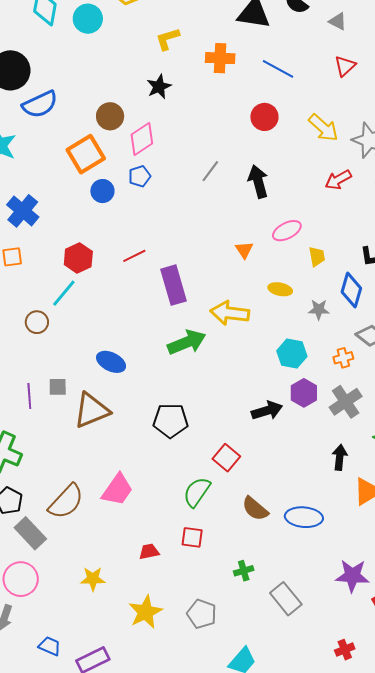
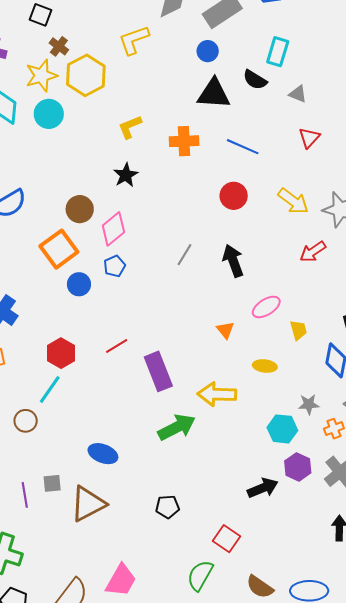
gray star: (319, 310) -> (309, 404), moved
black pentagon: (170, 421) -> (168, 507), size x0.7

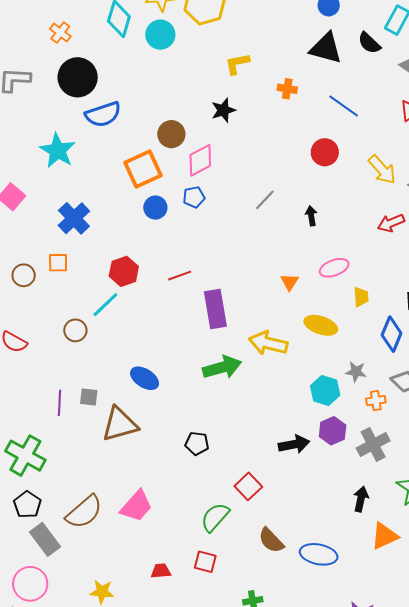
orange cross: (184, 141) -> (287, 89), size x0.7
black arrow: (233, 261) -> (311, 216), size x0.6
yellow ellipse: (265, 366) -> (321, 325), size x1.4

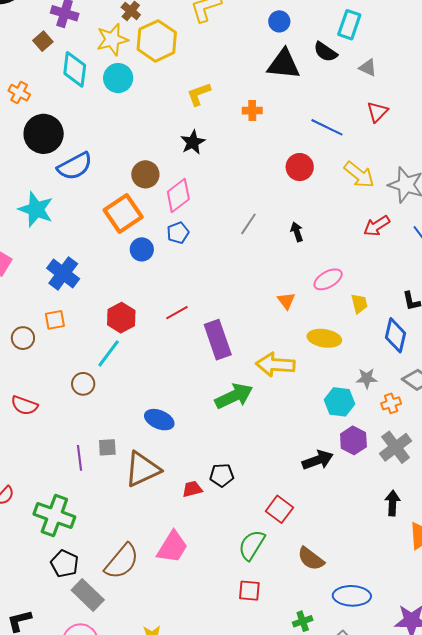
blue line: (344, 106) -> (327, 127), moved
blue ellipse: (319, 554) -> (352, 596), moved
red trapezoid: (161, 571) -> (192, 489), moved

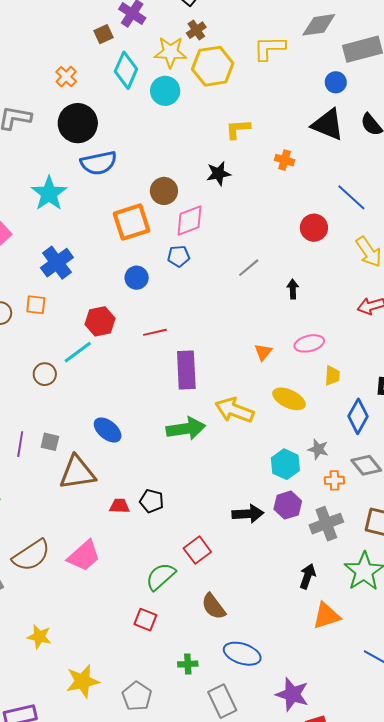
blue circle: (142, 249) -> (137, 278), moved

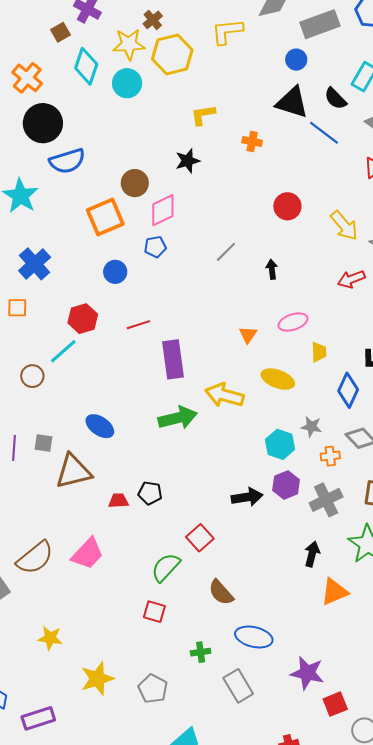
orange cross: (66, 77) -> (27, 78), size x1.4
blue line: (351, 197) -> (324, 133), moved

